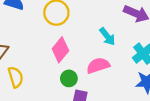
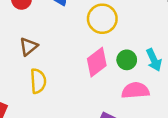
green circle: (69, 78) -> (127, 60), moved

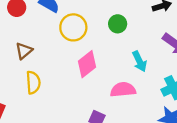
yellow circle: (102, 19) -> (73, 27), moved
green circle: (127, 60) -> (118, 24), moved

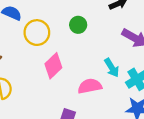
cyan arrow: (140, 61) -> (112, 68), moved

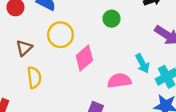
yellow circle: (37, 33) -> (60, 35), moved

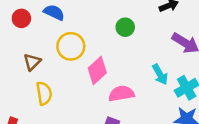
pink semicircle: (119, 81) -> (121, 94), moved

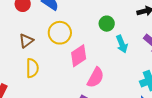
cyan arrow: (160, 74) -> (122, 44), moved
pink semicircle: (121, 94) -> (96, 78), turned 120

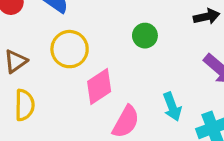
cyan arrow: (122, 44) -> (172, 107), moved

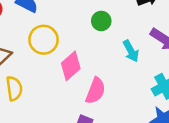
cyan arrow: (172, 107) -> (131, 51), moved

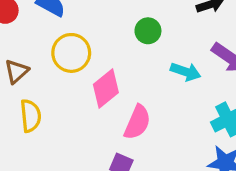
cyan arrow: (131, 51) -> (186, 72), turned -45

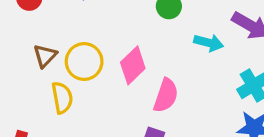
yellow circle: (71, 53) -> (84, 62), moved

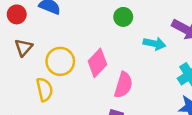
brown triangle: (45, 56) -> (24, 47), moved

